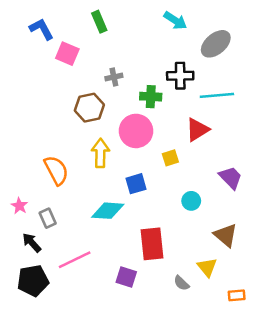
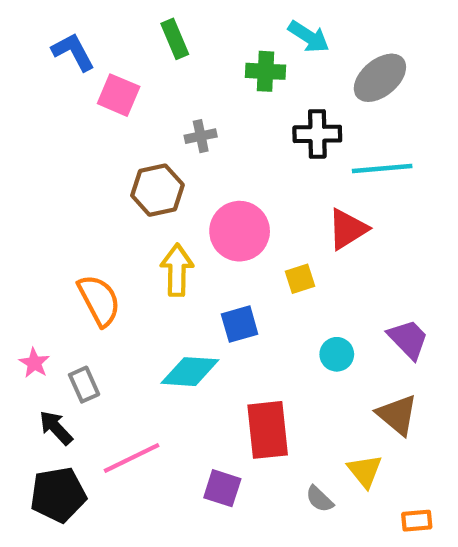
green cross: (151, 97) -> (265, 71), moved
purple trapezoid: (230, 178) -> (408, 339), moved

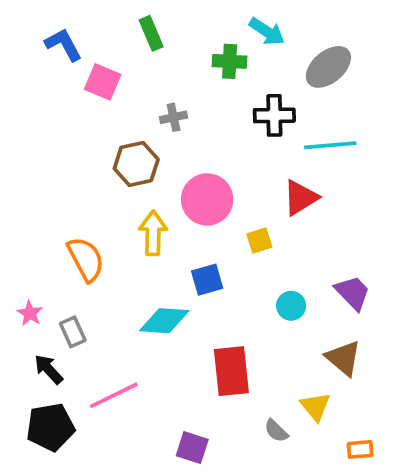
purple square: (222, 488) -> (192, 448), moved

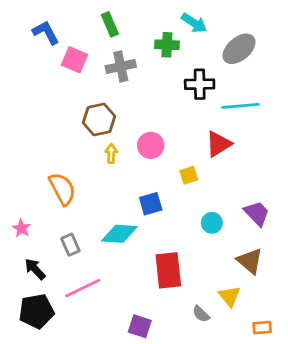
gray cross: (174, 117) -> (121, 66), moved, size x1.5
pink circle: (207, 199) -> (151, 145), size x0.7
yellow arrow: (153, 233) -> (111, 154), moved, size x0.6
gray rectangle: (73, 332) -> (70, 245), moved

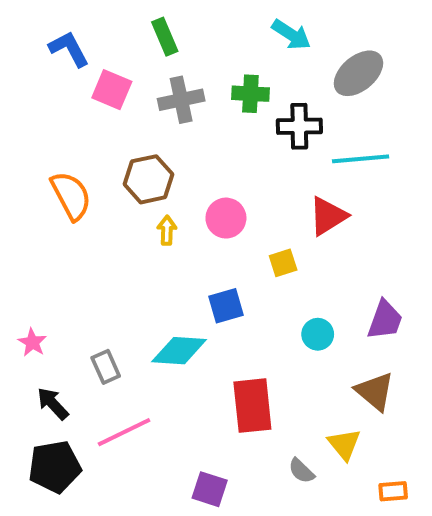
green cross: (167, 45) -> (250, 94), moved
orange semicircle: (62, 189) -> (71, 196), moved
purple trapezoid: (257, 213) -> (385, 320), turned 64

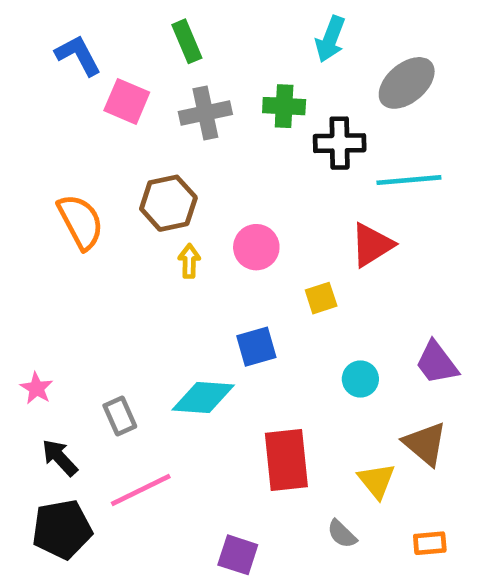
cyan arrow: (291, 35) -> (330, 39), turned 78
purple trapezoid: (385, 320) -> (437, 363), turned 123
yellow triangle: (344, 444) -> (377, 481), moved
orange rectangle: (393, 491) -> (430, 543), moved

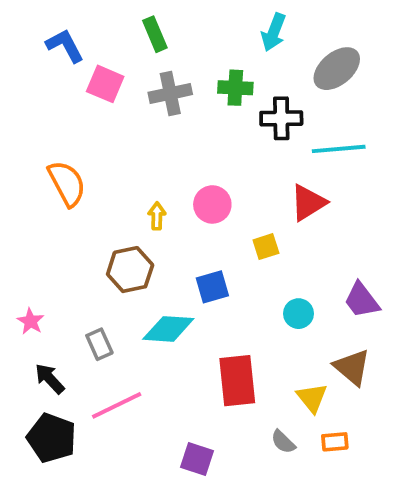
brown hexagon: (168, 203) -> (130, 270), moved
black pentagon: (62, 529) -> (52, 438), turned 30
orange rectangle: (430, 543) -> (335, 442), moved

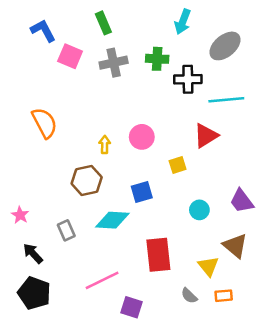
pink line: (117, 405) -> (102, 280), moved

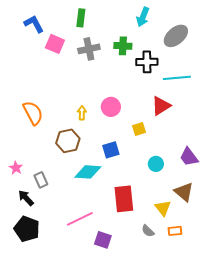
green rectangle: (103, 23) -> (81, 18), turned 30
orange semicircle: (44, 123) -> (33, 113), moved
gray rectangle: (66, 230) -> (41, 180), moved

